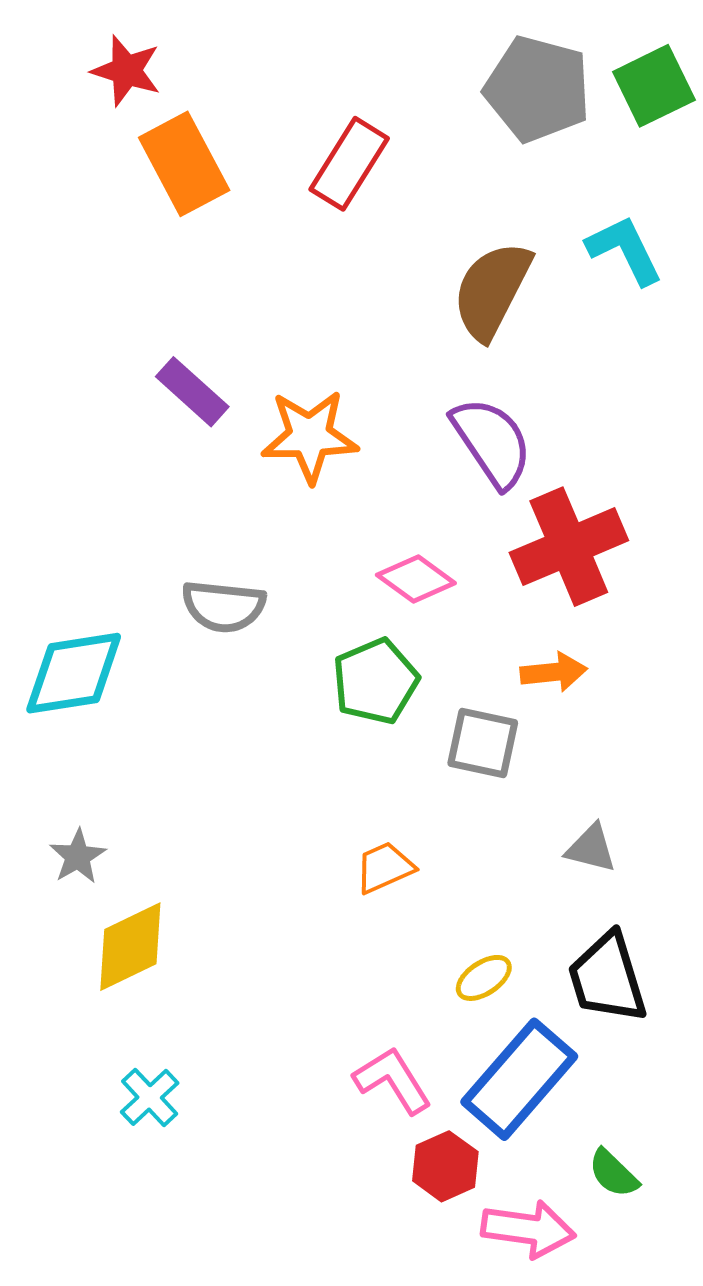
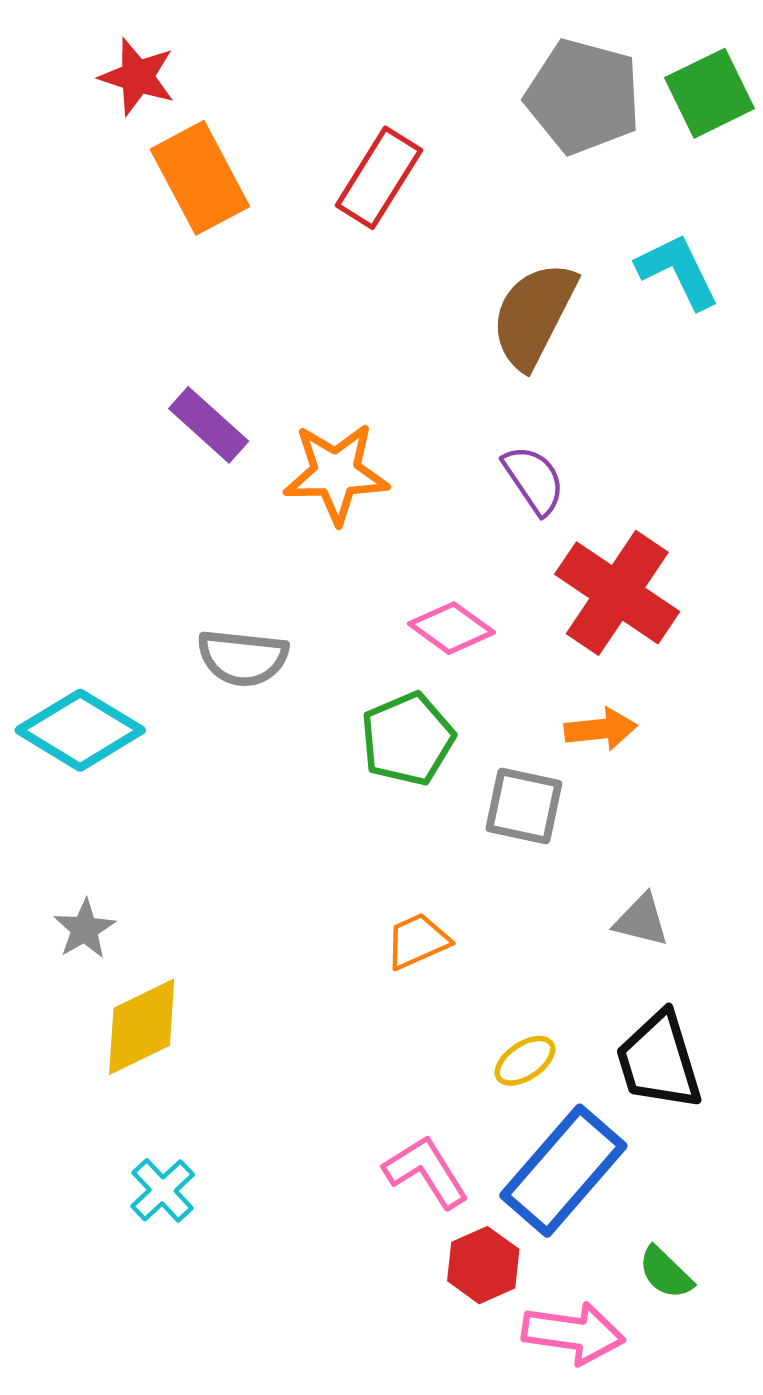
purple semicircle: (492, 442) -> (534, 480), size x0.7
red cross: (569, 547) -> (617, 593), turned -33
cyan diamond: (74, 673) -> (80, 730), turned 40

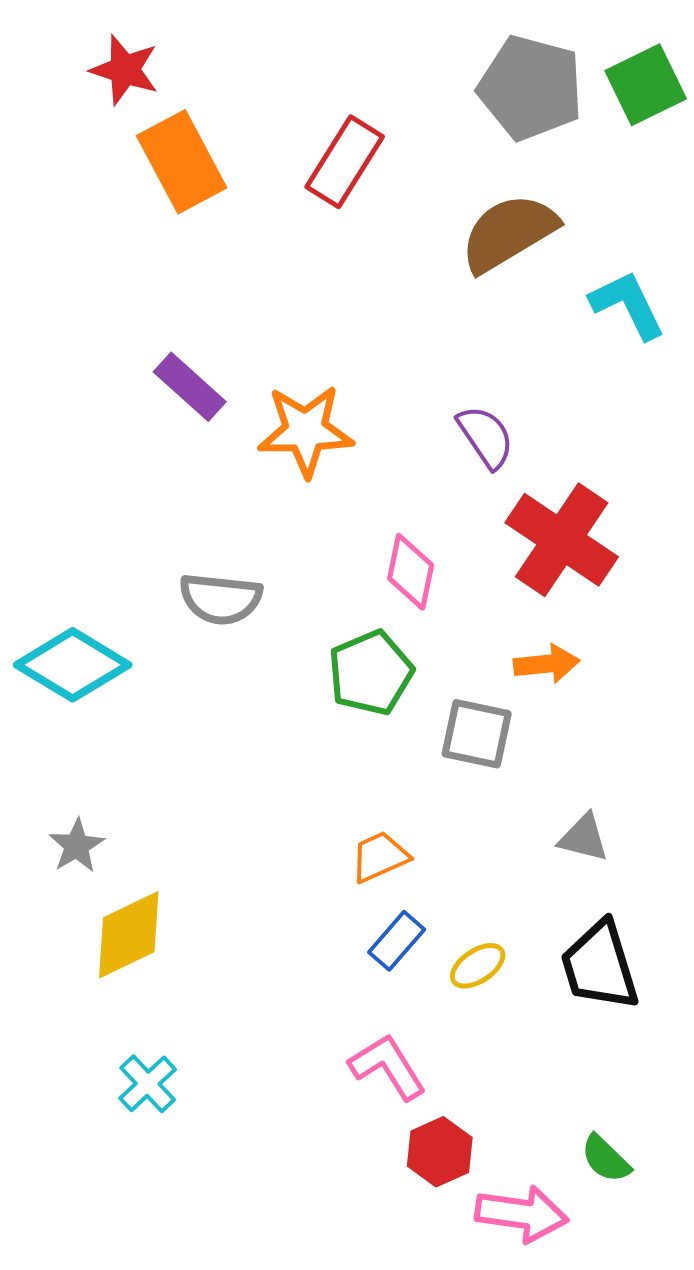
cyan L-shape: (678, 271) -> (628, 305), moved
brown semicircle: (534, 315) -> (509, 233), moved, turned 32
pink diamond: (451, 628) -> (411, 572), turned 66
blue rectangle: (563, 1171) -> (397, 941), moved, size x0.5

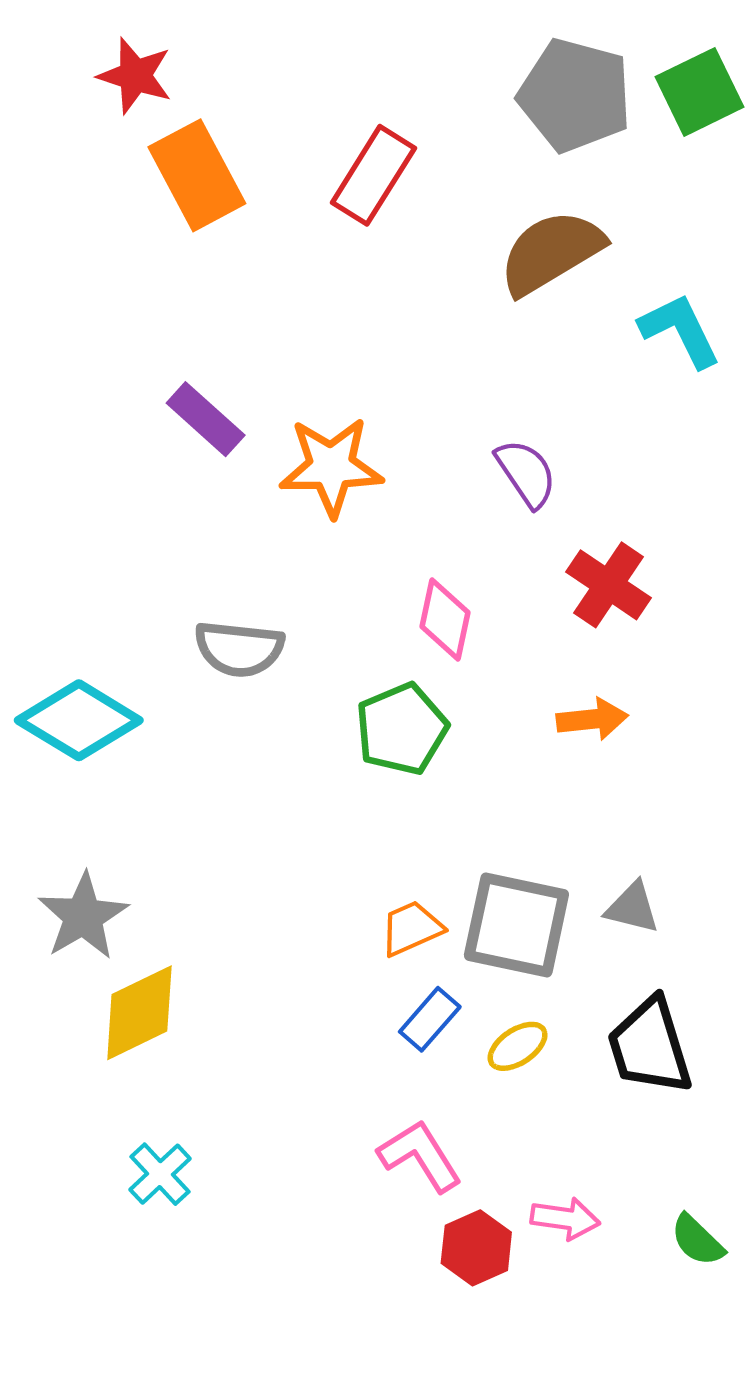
red cross: (562, 540) -> (609, 585), size x0.7
gray square: (477, 734) -> (516, 925), moved, size x1.4
gray star: (77, 846) -> (83, 916), size x1.5
green semicircle: (606, 1159) -> (697, 1240), moved
pink arrow: (522, 1214) -> (565, 1219), moved, size x0.7

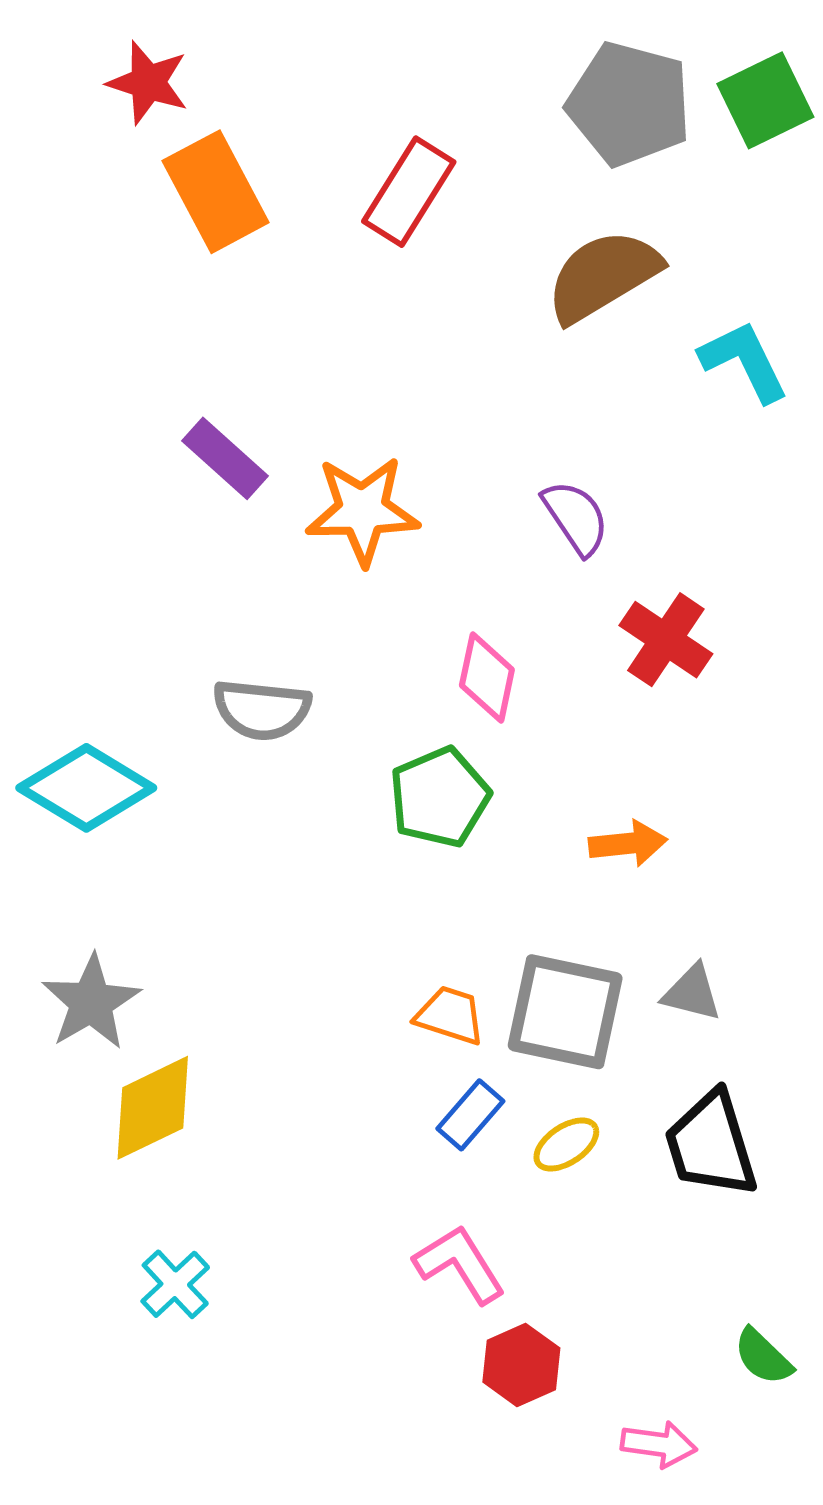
orange arrow: (592, 719) -> (628, 843), moved
orange trapezoid: (411, 928) -> (450, 1015), turned 42
pink arrow: (565, 1219) -> (659, 1444), moved

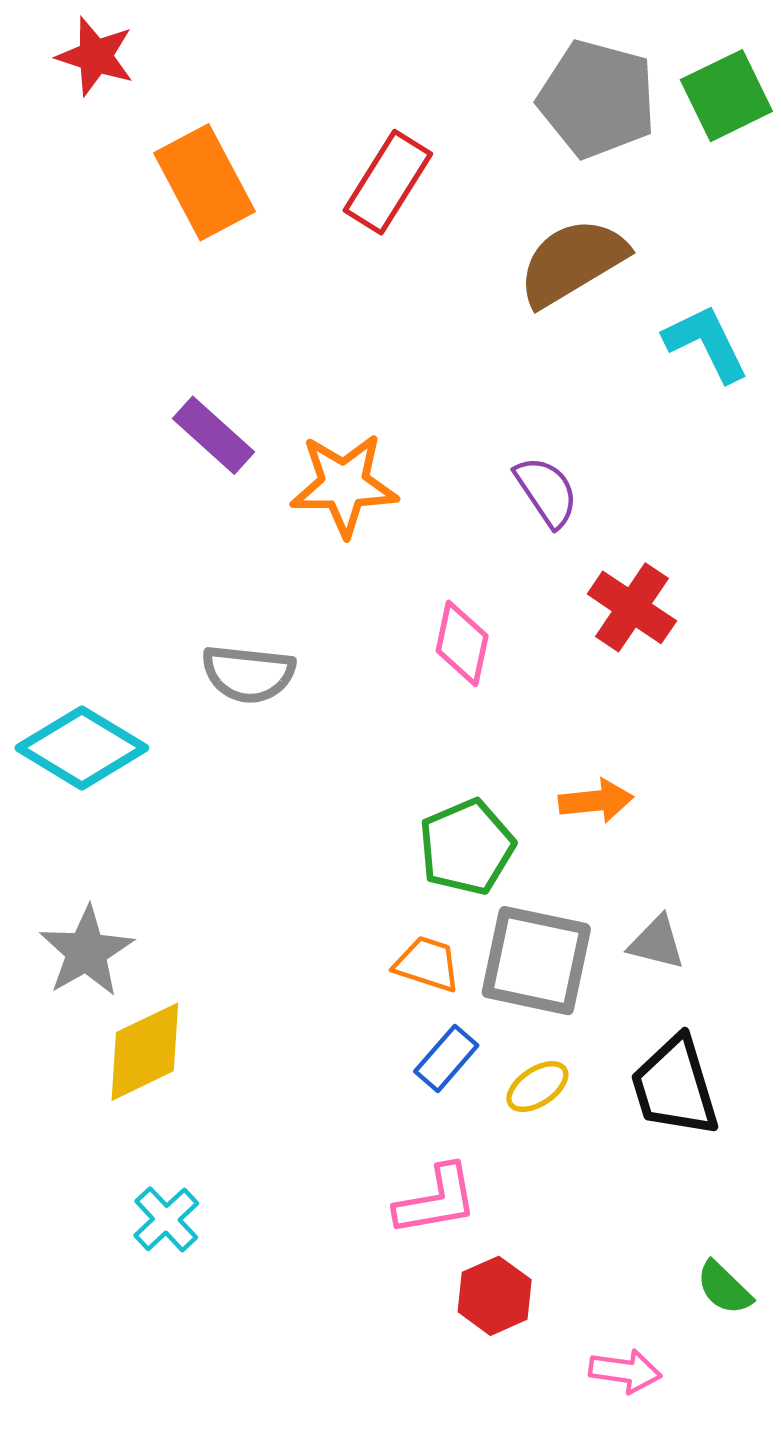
red star: (148, 83) -> (95, 56), moved
green pentagon: (440, 797) -> (467, 847), moved
pink L-shape: (460, 1264) -> (436, 1200), turned 112

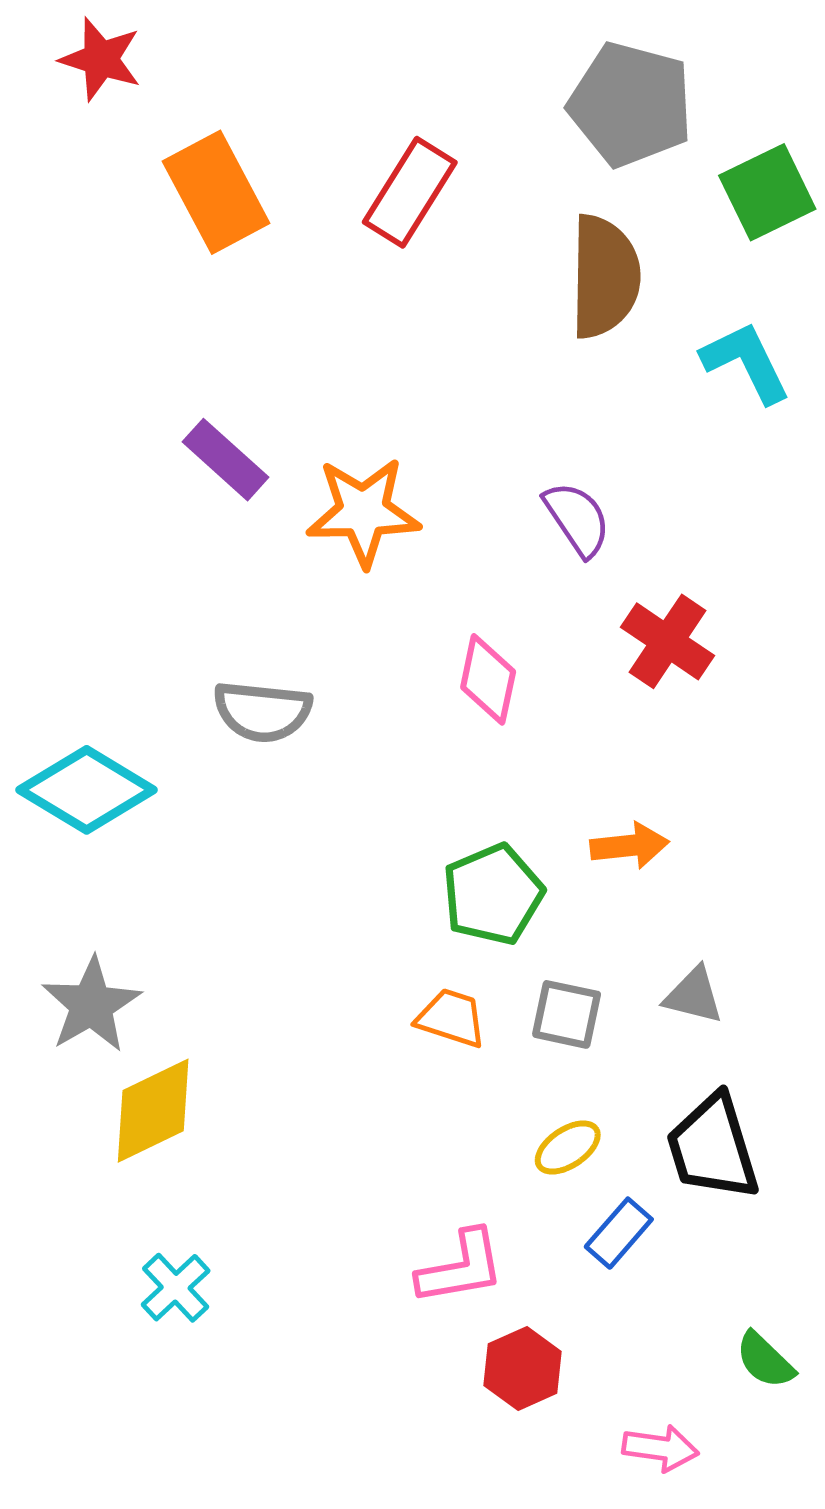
green square: (726, 96) -> (767, 192), moved
brown semicircle: (572, 262) -> (605, 277), turned 122
gray square: (536, 961) -> (567, 1014), size x0.6
blue rectangle: (446, 1058) -> (619, 1233), moved

